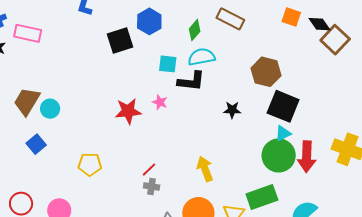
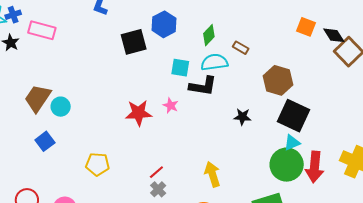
brown rectangle: (230, 19) -> (241, 48), moved, size x0.6
gray cross: (152, 186) -> (158, 189), turned 35

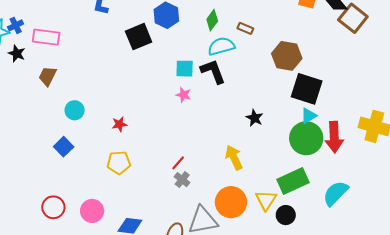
cyan square: (180, 68) -> (185, 69), moved
black L-shape: (203, 86) -> (213, 71), turned -112
brown trapezoid: (38, 98) -> (47, 76), moved, size x0.7
red star: (138, 113) -> (119, 124), moved, size x0.6
black star: (242, 117) -> (255, 118), moved, turned 30

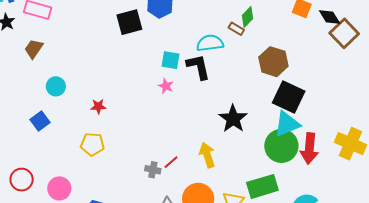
green diamond: (212, 20) -> (248, 17), moved
cyan triangle: (309, 116) -> (287, 124), size x1.6
black star: (255, 118) -> (233, 119), size x1.6
red line: (178, 163) -> (171, 162), moved
gray cross: (182, 180) -> (153, 170), turned -35

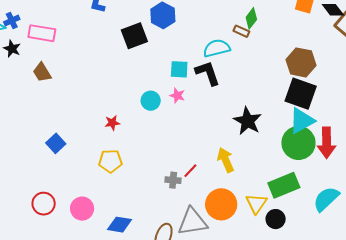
brown trapezoid: (34, 49) -> (42, 72), turned -60
brown hexagon: (273, 62) -> (301, 62), moved
cyan circle: (56, 86) -> (151, 101), moved

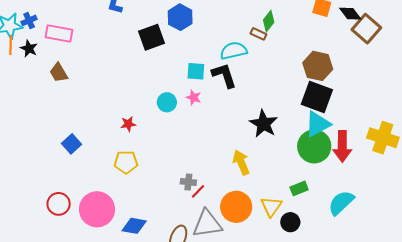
red line: (190, 171) -> (198, 191), moved
green rectangle: (284, 185) -> (299, 188), size x0.6
pink circle: (82, 209) -> (97, 209), size x1.5

